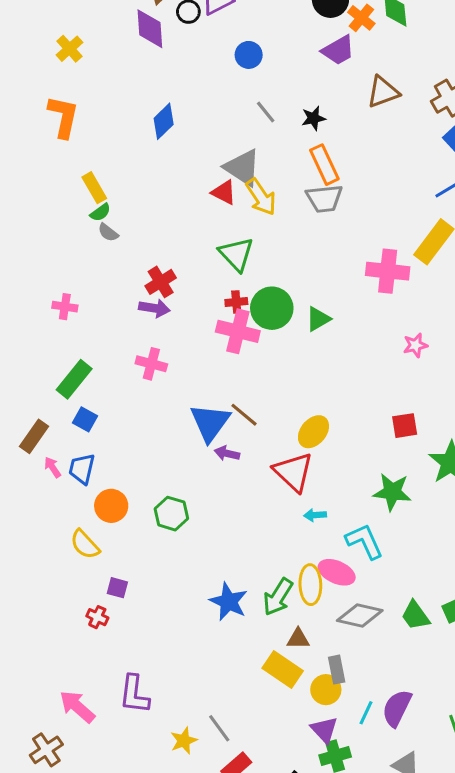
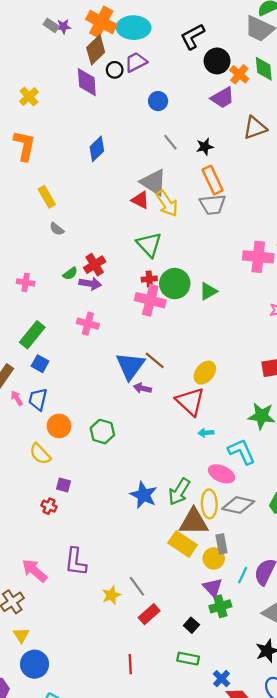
green semicircle: (100, 212) -> (70, 274), moved
yellow ellipse: (310, 585) -> (209, 504), moved
brown triangle: (298, 639) -> (194, 522), size x1.8

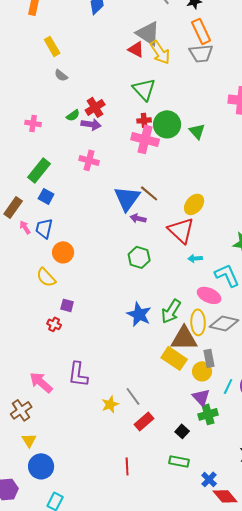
green triangle: (208, 291) -> (197, 131), turned -42
green hexagon: (102, 432) -> (139, 257), moved

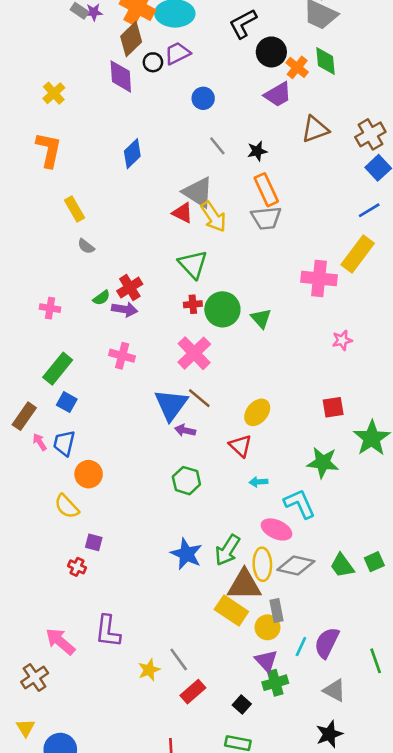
pink cross: (145, 139) -> (194, 353), moved, turned 32
red triangle: (181, 230) -> (240, 446), size x0.7
yellow triangle: (29, 440) -> (26, 728), moved

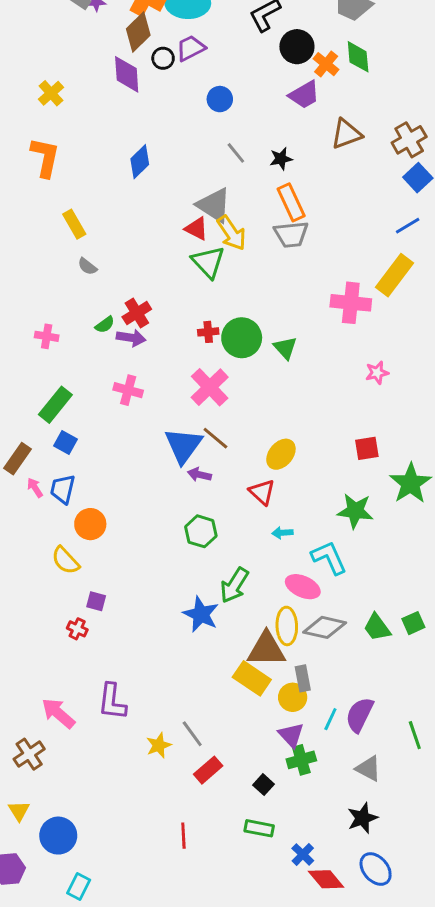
green triangle: (193, 264) -> (208, 262), moved
green arrow: (228, 550) -> (234, 585), moved

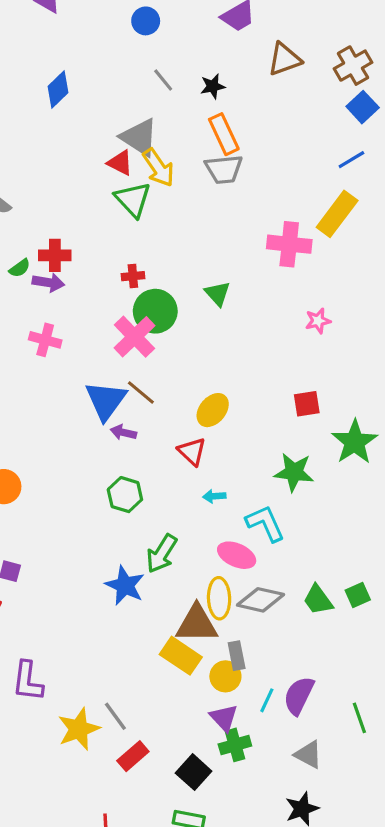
red cross: (137, 313) -> (55, 255), turned 32
green circle: (242, 338) -> (155, 311), moved
yellow star: (159, 745) -> (79, 729), size x1.5
black square: (263, 785) -> (194, 772), size x1.5

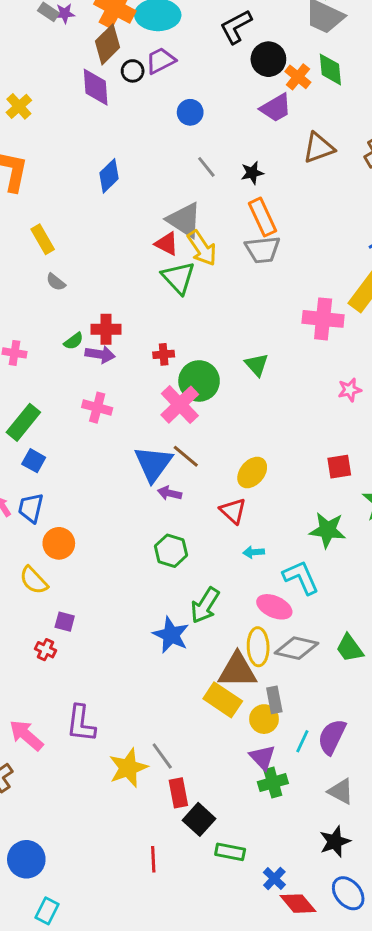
red cross: (133, 276) -> (164, 354), moved
red rectangle: (133, 756) -> (178, 793), turned -60
black square: (194, 772) -> (199, 819), moved

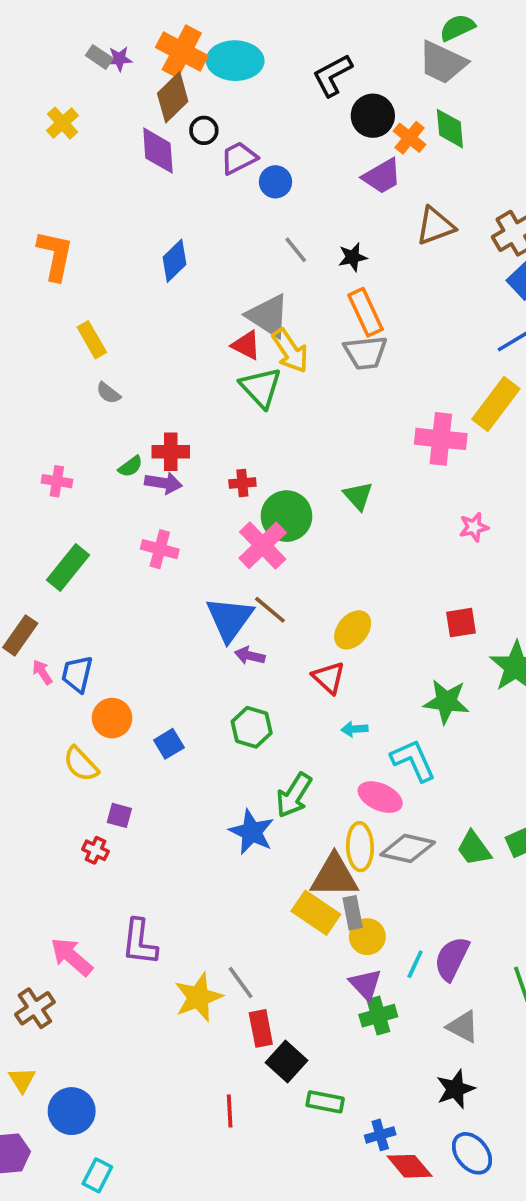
purple trapezoid: (161, 61) -> (239, 158), moved
yellow cross: (19, 106) -> (62, 123), moved
blue square: (34, 461) -> (169, 744), moved, turned 30
gray rectangle: (274, 700) -> (353, 913), moved
blue cross: (274, 878) -> (380, 1135), turned 30

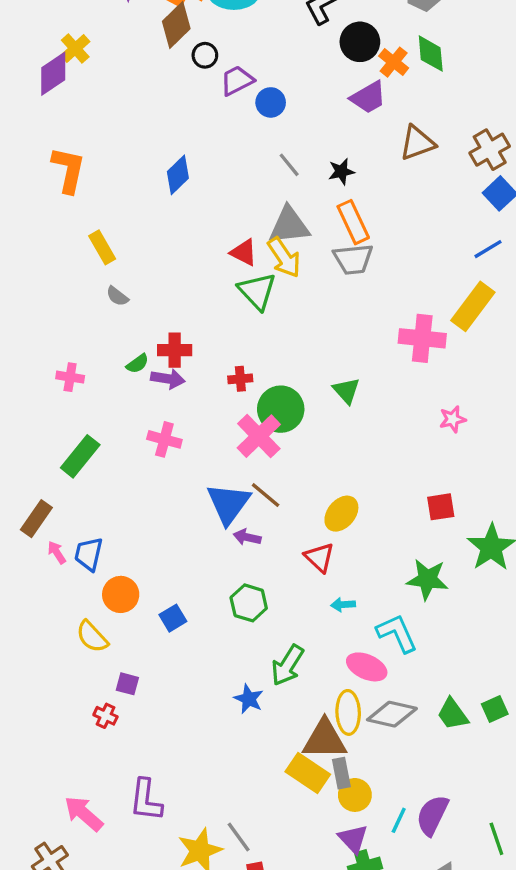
purple diamond: (158, 151) -> (53, 74), moved, turned 60
gray triangle: (268, 316) -> (289, 225), moved, turned -39
blue star: (252, 832) -> (249, 699), size x0.7

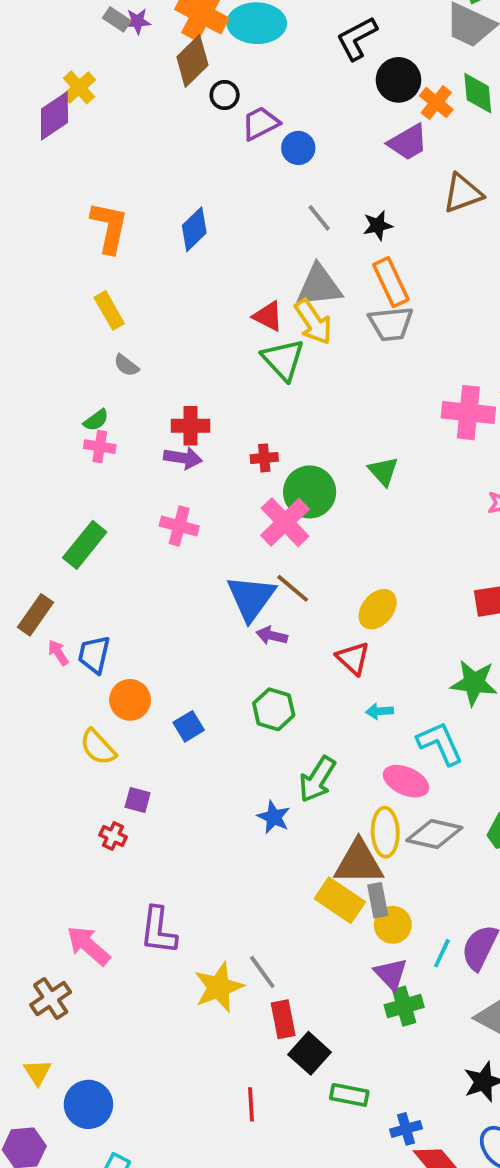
orange L-shape: (68, 170) -> (109, 227), moved
green semicircle: (138, 364) -> (96, 420), moved
pink cross: (70, 377) -> (100, 447), moved

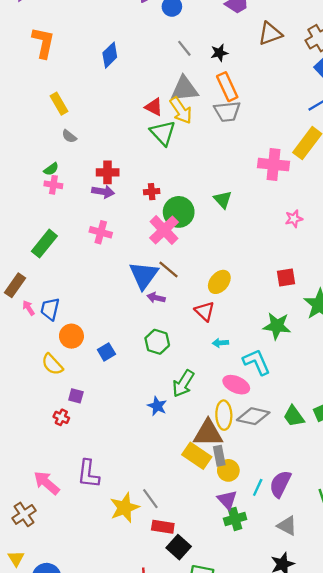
orange L-shape: (109, 227) -> (43, 43), moved
red rectangle: (283, 1019) -> (163, 527), turned -70

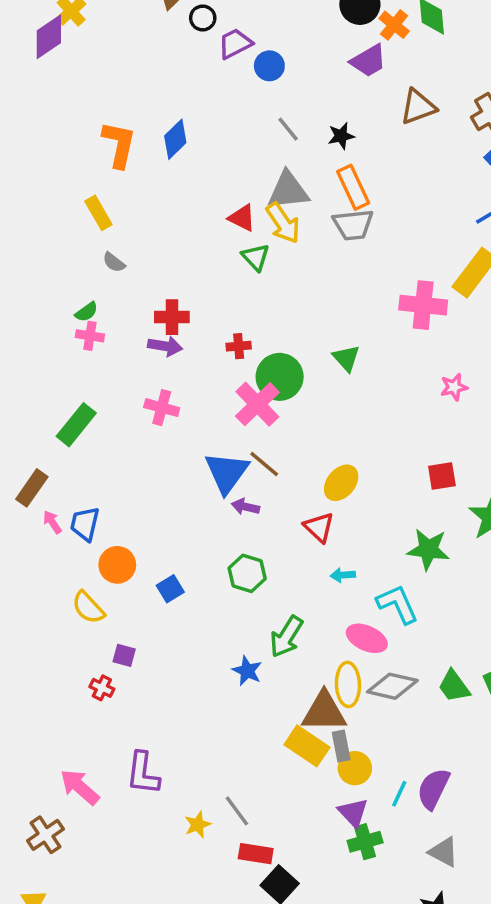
orange L-shape: (43, 43) -> (119, 144), moved
green triangle: (163, 133) -> (256, 257), size x0.7
yellow star: (124, 508) -> (198, 825), size x0.6

